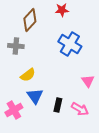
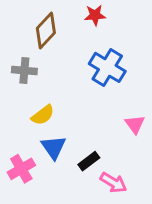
black rectangle: (58, 105) -> (89, 161), turned 40
pink arrow: (80, 109) -> (113, 183), moved

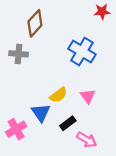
red star: (95, 15) -> (102, 12), moved
yellow semicircle: (43, 115) -> (58, 95), moved
pink triangle: (135, 124) -> (88, 96), moved

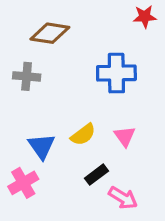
brown diamond: (35, 23) -> (50, 33), turned 56
blue cross: (82, 52) -> (116, 73), turned -32
blue triangle: (41, 113) -> (42, 146), moved

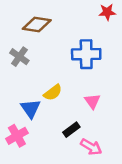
gray cross: (27, 76) -> (19, 57), turned 30
yellow semicircle: (83, 135) -> (53, 93), moved

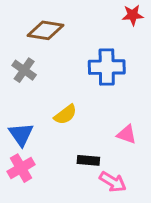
pink triangle: (92, 101) -> (127, 134), moved, turned -35
blue triangle: (31, 109) -> (21, 134), moved
black rectangle: (71, 130) -> (88, 160), turned 42

